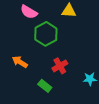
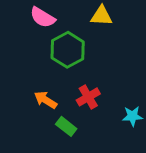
orange arrow: (20, 62) -> (46, 100), moved

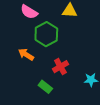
orange arrow: (46, 100) -> (26, 54), moved

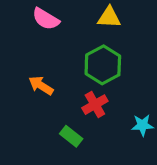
green hexagon: (46, 34) -> (103, 65), moved

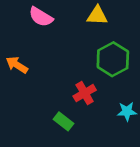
green hexagon: (103, 65) -> (113, 59), moved
orange arrow: (41, 85) -> (17, 65), moved

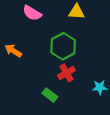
green hexagon: (113, 59) -> (63, 46), moved

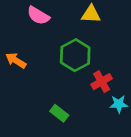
red cross: (66, 73) -> (102, 82), moved

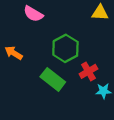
yellow triangle: (91, 14) -> (100, 13), moved
green rectangle: (59, 113) -> (53, 79), moved, size x1.5

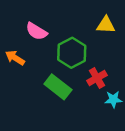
yellow triangle: (100, 13) -> (106, 25), moved
pink semicircle: (33, 14) -> (36, 31), moved

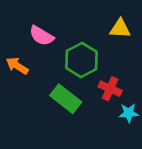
red cross: (97, 78) -> (110, 89), turned -36

